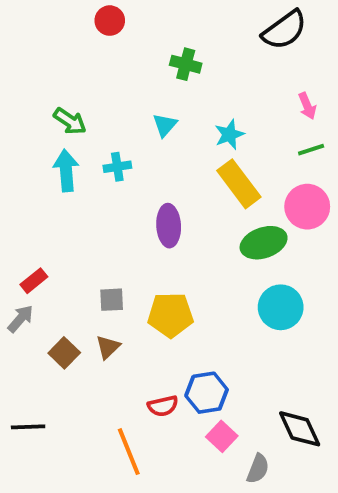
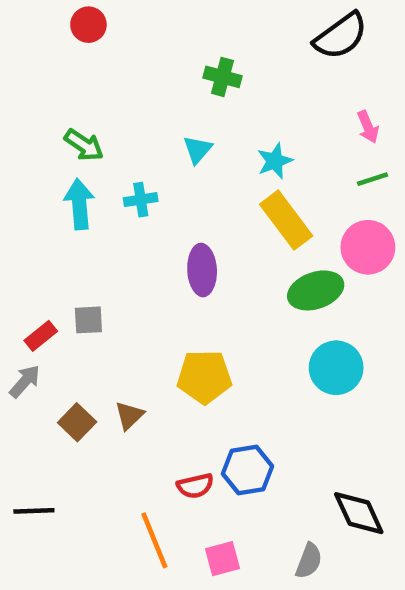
red circle: (110, 21) -> (88, 25), moved
gray square: (112, 300) -> (88, 320), moved
pink square: (222, 436) -> (222, 559), moved, turned 32

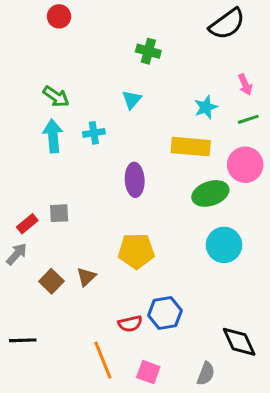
cyan star: (275, 161) -> (206, 107), moved
yellow rectangle: (286, 220) -> (191, 147), turned -48
pink square: (222, 559) -> (148, 372), turned 35

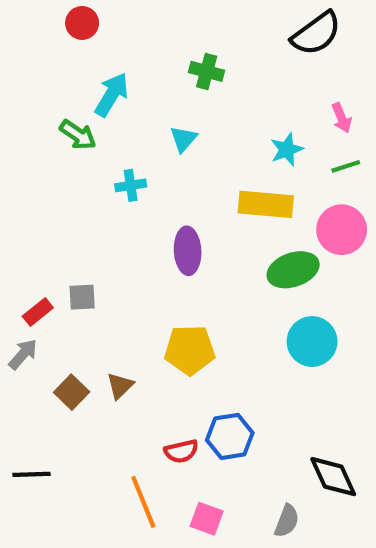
cyan arrow: (53, 136) -> (112, 95), moved, turned 36

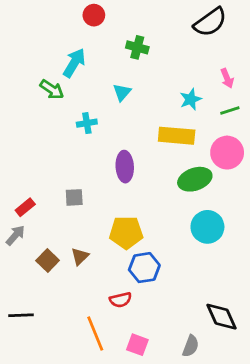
red circle: (82, 23) -> (94, 15), moved
gray square: (82, 297) -> (74, 197), moved
blue hexagon: (230, 436) -> (144, 268), moved

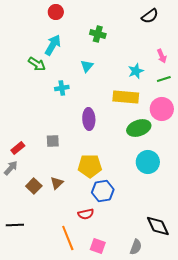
red circle: (94, 15) -> (56, 12), moved
black semicircle: (210, 22) -> (150, 16), size x0.7

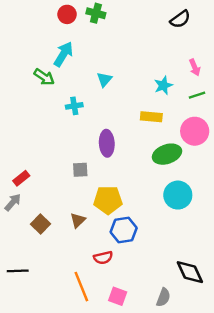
green cross: (98, 34) -> (96, 13), moved
yellow rectangle: (126, 97) -> (151, 117), size x0.7
gray square: (53, 141) -> (80, 170), moved
brown triangle: (57, 183) -> (78, 220), moved

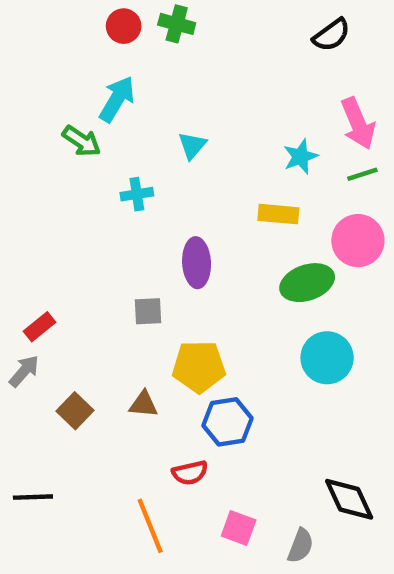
pink arrow: (195, 67) -> (358, 123), size x1.6
brown triangle: (78, 220) -> (143, 404), turned 49
pink square: (118, 296) -> (239, 528), moved

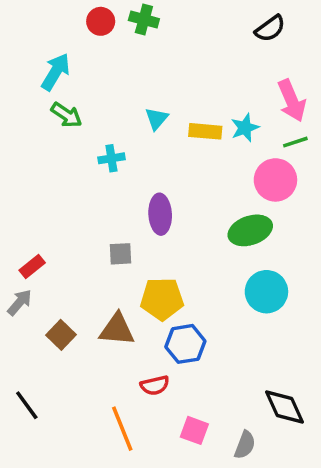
cyan arrow: (117, 99) -> (56, 72), moved
yellow rectangle: (278, 214) -> (205, 131), moved
pink circle: (358, 241) -> (275, 180), moved
brown triangle: (143, 404) -> (117, 330), size x1.5
black line: (33, 497) -> (27, 405), turned 56

